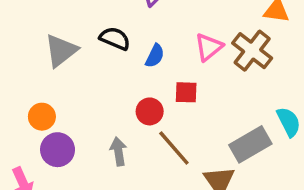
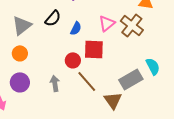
black semicircle: (115, 38) -> (53, 18), turned 108
red square: (186, 92) -> (94, 49), size x1.5
orange circle: (42, 117) -> (20, 53), moved

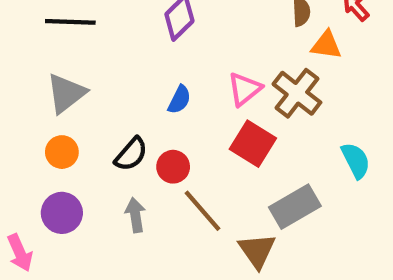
black semicircle: (53, 18) -> (131, 154), moved
red square: (94, 49) -> (253, 144), moved, turned 30
cyan semicircle: (153, 66) -> (356, 160), moved

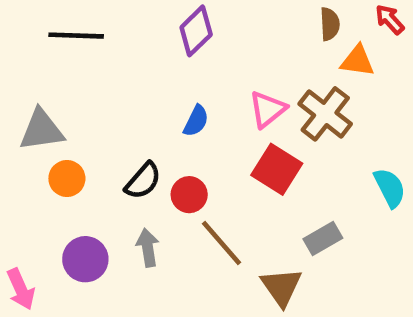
gray triangle: (66, 93) -> (42, 130), moved, turned 30
gray rectangle: (295, 207) -> (323, 238), size x0.7
purple circle: (62, 213) -> (85, 259), moved

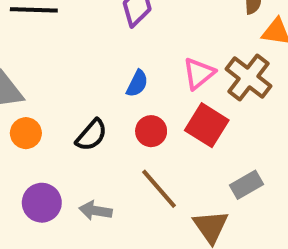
red circle: (189, 195) -> (151, 131), moved
gray arrow: (148, 248) -> (95, 211), moved, turned -72

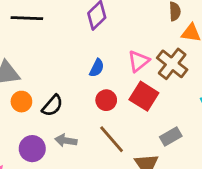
black semicircle: (91, 135) -> (52, 106), moved
gray arrow: (95, 211) -> (66, 141), moved

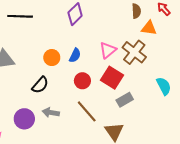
orange circle: (21, 102) -> (52, 58), moved
gray rectangle: (171, 136) -> (125, 100), moved

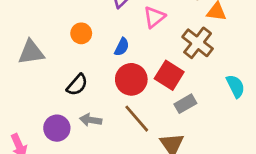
pink triangle: (108, 50) -> (154, 17), moved
orange circle: (52, 58) -> (81, 33), moved
red circle: (82, 81) -> (131, 79), size x1.5

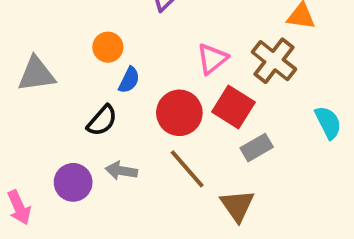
pink triangle: (154, 17) -> (212, 59), moved
blue semicircle: (122, 47) -> (129, 80), moved

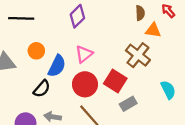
orange circle: (108, 47) -> (36, 51), moved
pink triangle: (212, 59) -> (84, 54), moved
blue semicircle: (129, 80) -> (57, 66), size x1.5

